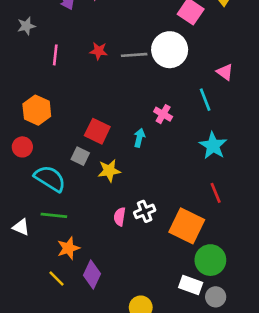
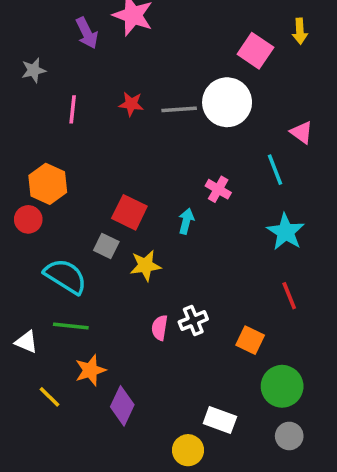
red circle: (22, 147) -> (28, 219), moved
orange square: (187, 226) -> (250, 340), size x0.6
yellow line: (57, 278) -> (50, 397), moved
white rectangle: (191, 285) -> (220, 420), moved

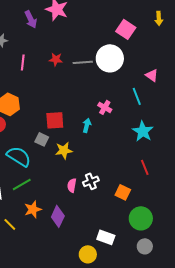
yellow arrow: (300, 31) -> (159, 18), moved
red square: (129, 212) -> (55, 120), turned -30
green line: (71, 326) -> (22, 184), turned -36
purple diamond: (122, 406) -> (58, 216), moved

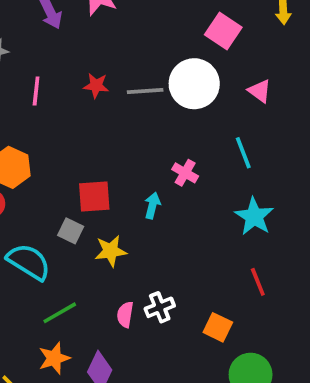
pink triangle: (152, 75) -> (260, 91), moved
green line: (22, 184) -> (60, 313), moved

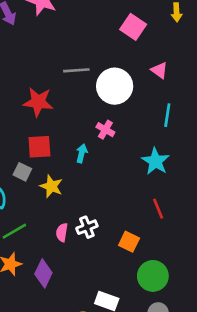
white circle: (194, 84) -> (115, 86), moved
red star: (96, 86) -> (38, 102), moved, size x1.6
cyan line: (243, 153) -> (167, 115), moved, turned 30
yellow star: (111, 251) -> (51, 186), turned 30

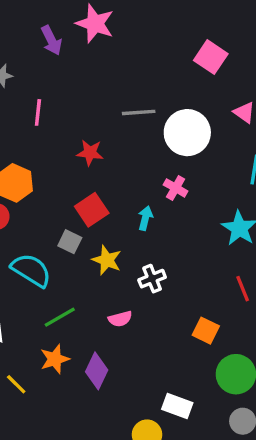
red star: (38, 102) -> (90, 153), size x0.7
red square: (39, 147) -> (92, 210), turned -30
white cross: (87, 227) -> (152, 279), moved
pink semicircle: (62, 232) -> (120, 319), turned -114

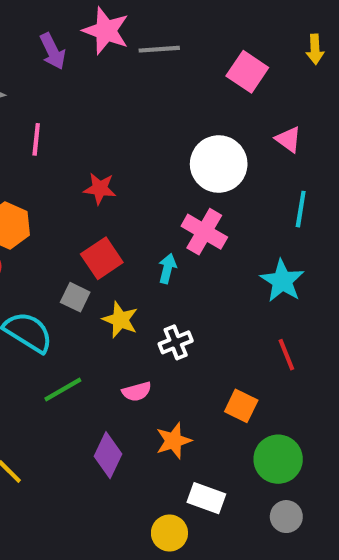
gray line: (139, 112) -> (159, 49), moved
pink cross: (176, 188) -> (204, 232), size x1.5
orange star: (55, 359) -> (174, 441), moved

